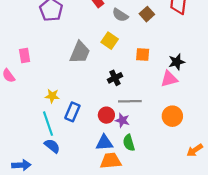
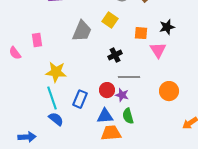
pink rectangle: (25, 56) -> (37, 40), moved
black star: (177, 62) -> (167, 27), moved
pink triangle: (169, 79) -> (158, 50), moved, turned -48
yellow star: (52, 96) -> (56, 72), size x1.5
blue rectangle: (72, 112) -> (80, 99), moved

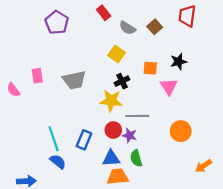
gray trapezoid: (82, 31) -> (74, 80), moved, turned 55
black cross: (115, 55) -> (122, 81), moved
yellow star: (56, 72) -> (111, 101), moved

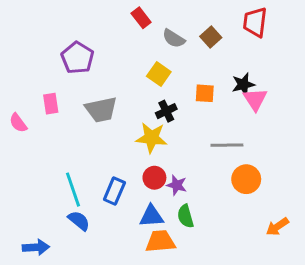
purple pentagon: (57, 22) -> (77, 58), moved
pink triangle: (169, 87) -> (255, 99), moved
gray line: (137, 116) -> (227, 145), moved

